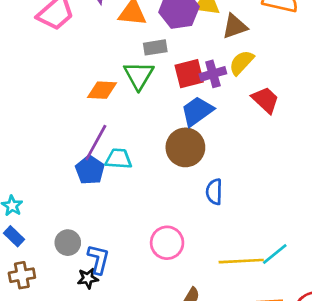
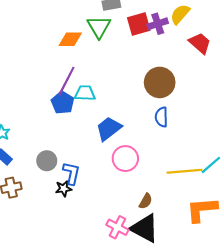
blue trapezoid: (197, 111) -> (109, 129), moved
brown circle: (185, 147) -> (160, 82), moved

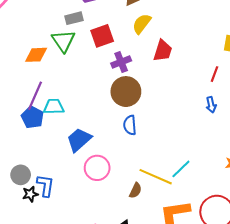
purple cross: (158, 24) -> (121, 62), moved
red trapezoid: (200, 43) -> (163, 51), turned 70
yellow line: (184, 171) -> (156, 177), turned 32
black star: (63, 189) -> (30, 194), moved
brown semicircle: (146, 201) -> (135, 190), moved

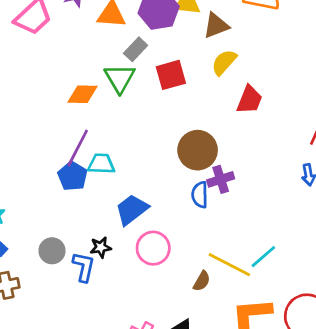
gray rectangle: (74, 18) -> (136, 49), turned -36
purple cross: (121, 62) -> (221, 179), moved
black star: (30, 194) -> (101, 247), moved

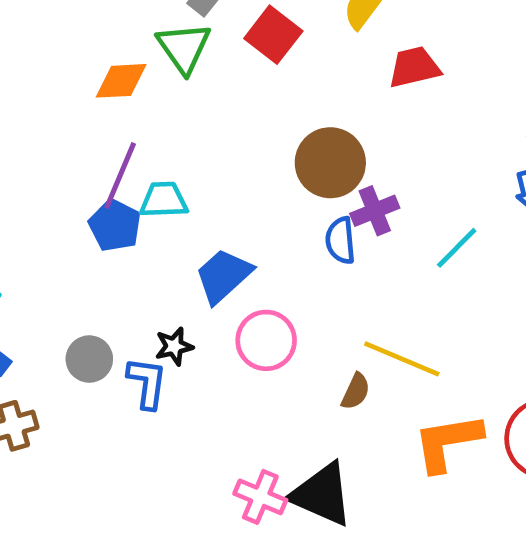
red square: (171, 75) -> (273, 35), turned -32
red trapezoid: (249, 100) -> (414, 67), turned -120
cyan line: (263, 257) -> (457, 248), moved

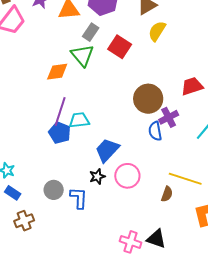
red trapezoid: (414, 67) -> (192, 86), moved
black star: (174, 346) -> (97, 176), moved
black triangle: (322, 494) -> (156, 239), size x0.7

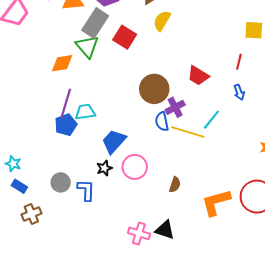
gray rectangle: (91, 32) -> (95, 23), size x1.6
red trapezoid: (192, 86) -> (198, 76), turned -130
blue pentagon: (60, 133) -> (66, 125), turned 30
yellow line: (185, 179) -> (188, 132), moved

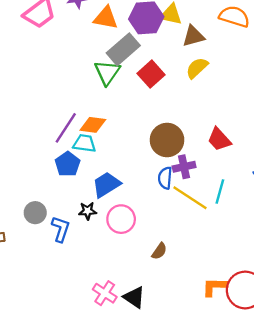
orange diamond: (62, 63) -> (93, 125), moved
cyan line: (211, 120) -> (220, 192), turned -40
blue pentagon: (66, 125) -> (68, 164), moved, turned -30
orange L-shape: (216, 202) -> (214, 287), moved, size x0.7

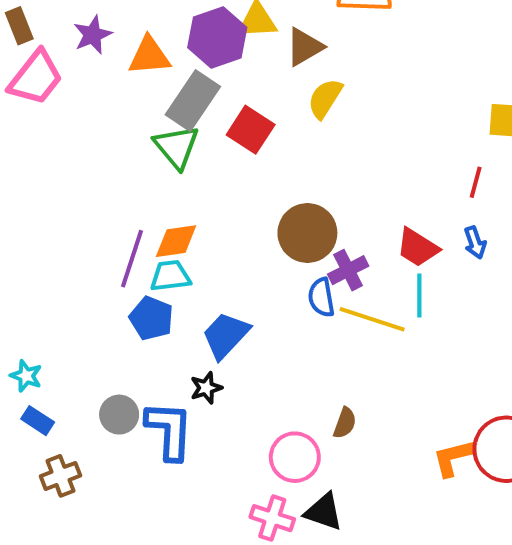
red trapezoid: (219, 139) -> (417, 248), moved
pink circle: (121, 219) -> (295, 457), moved
blue L-shape: (61, 229) -> (169, 430), size x1.4

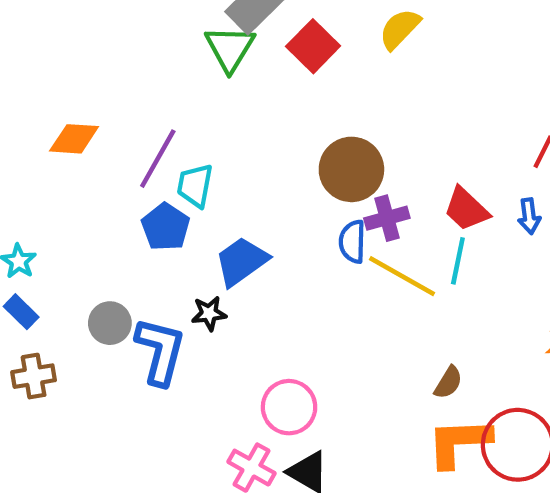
orange diamond: (176, 241) -> (74, 139), moved
cyan trapezoid: (170, 276) -> (195, 186), turned -84
brown semicircle: (345, 423) -> (448, 382), moved
orange L-shape: (453, 458) -> (459, 442), size x1.4

